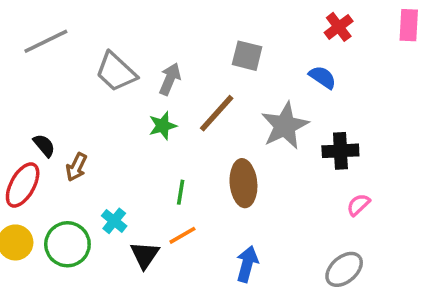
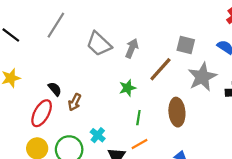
gray line: (46, 41) -> (56, 25), turned -32
gray square: (247, 56) -> (186, 45), moved
green star: (163, 126) -> (127, 88), moved

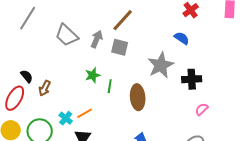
gray square: (186, 45) -> (120, 47), moved
brown line: (160, 69) -> (123, 20), moved
green line: (138, 118) -> (110, 86), moved
orange line: (140, 144) -> (85, 113), moved

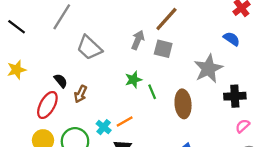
gray trapezoid: (67, 35) -> (89, 48), moved
black cross: (192, 79) -> (235, 96), moved
green line: (110, 86) -> (152, 92), turned -32
pink semicircle: (202, 109) -> (243, 126), moved

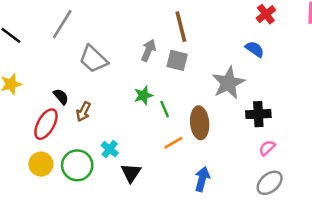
brown line: (166, 19) -> (181, 27), turned -56
orange line: (125, 122) -> (173, 143), moved

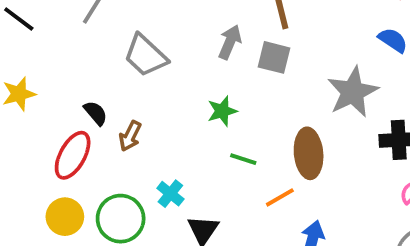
green line: (165, 109) -> (243, 159), moved, turned -49
orange line: (173, 143) -> (280, 197), moved

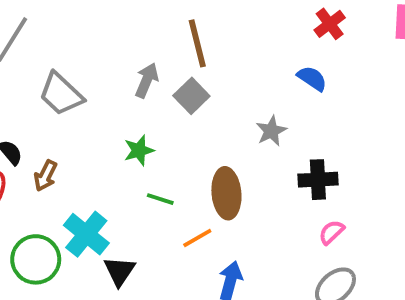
gray square: (274, 57) -> (191, 96), turned 32
gray star: (353, 92) -> (271, 131), size x0.6
cyan cross: (170, 194) -> (86, 234), size x1.6

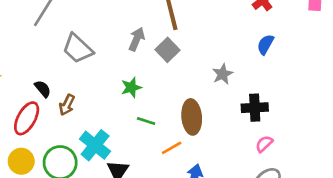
blue semicircle: (312, 78) -> (265, 44), moved, turned -95

